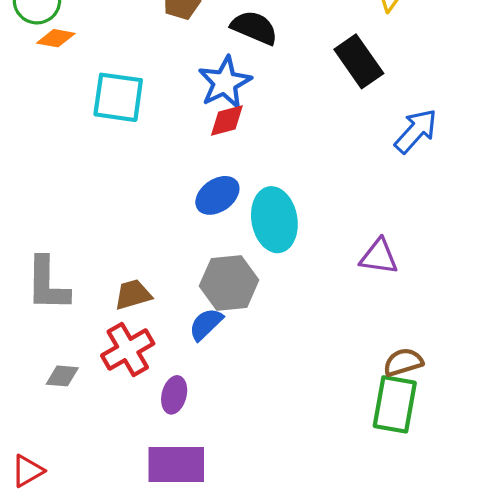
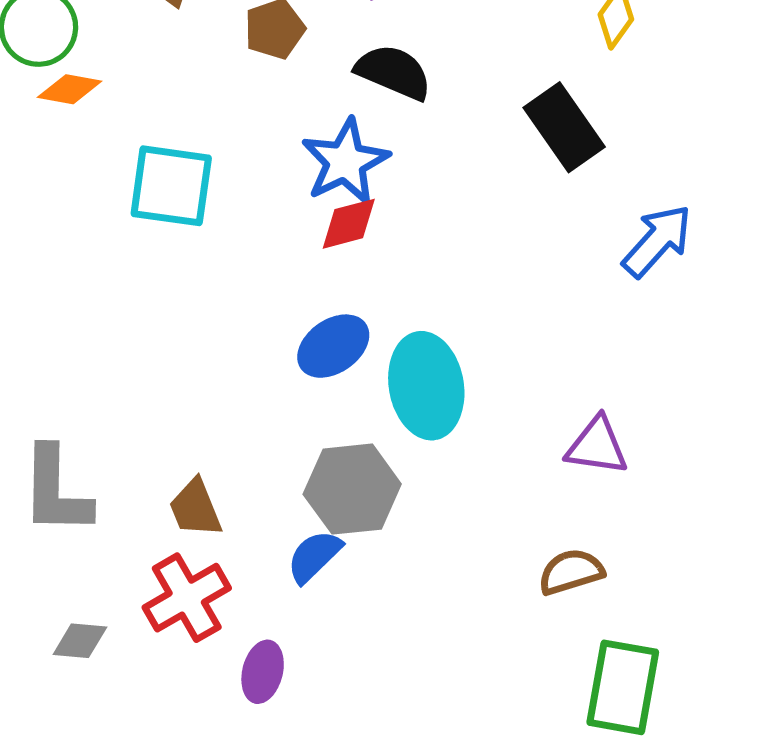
brown trapezoid: (133, 295) -> (195, 508), turned -96
brown semicircle: (403, 362) -> (571, 572), moved

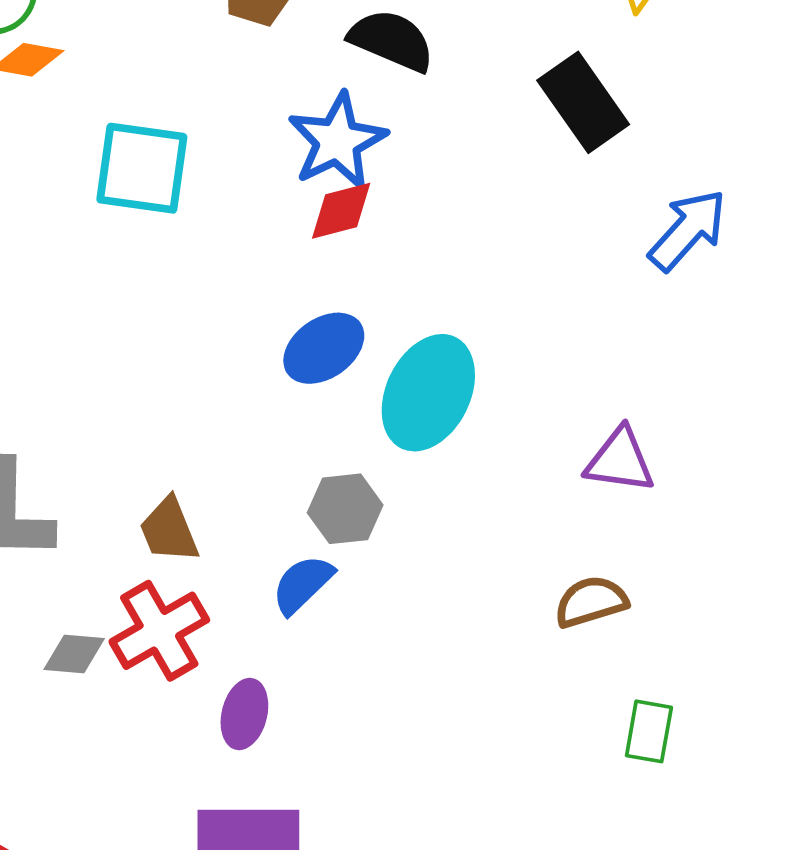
cyan ellipse: (426, 386) -> (428, 393), turned 36
gray hexagon: (352, 489) -> (345, 509), size x0.7
gray diamond: (80, 641) -> (74, 654), moved
green rectangle: (623, 687) -> (649, 731), size x0.6

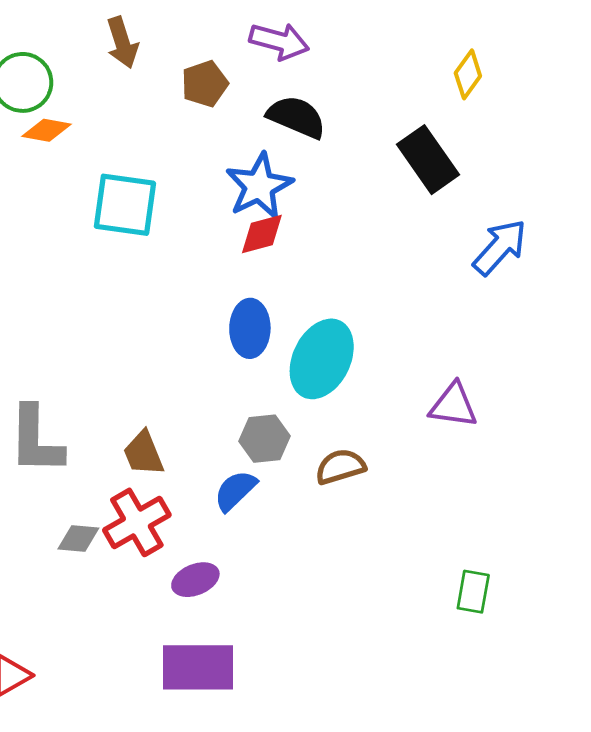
blue ellipse: (324, 348) -> (250, 328), turned -54
brown semicircle: (591, 602) -> (340, 467), moved
purple ellipse: (244, 714) -> (195, 580), turned 54

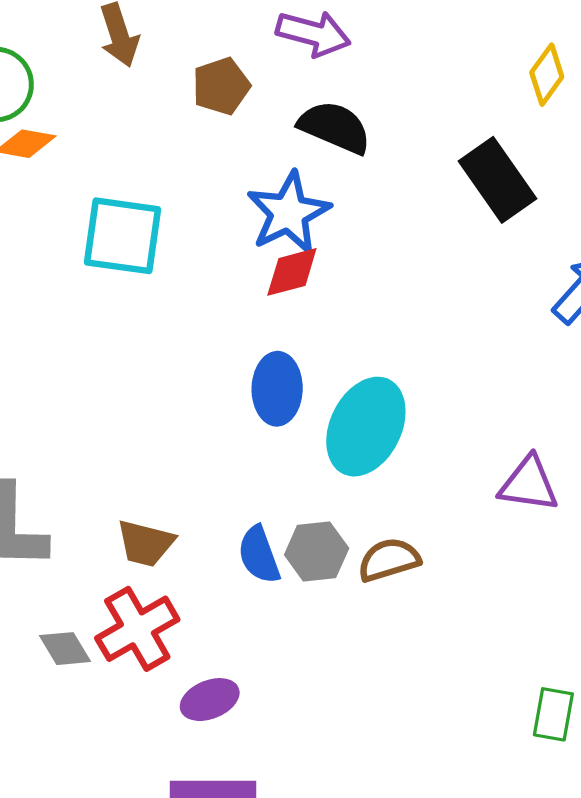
gray hexagon: (265, 439) -> (317, 552), moved
brown trapezoid: (144, 453) -> (146, 543), turned -54
blue semicircle: (235, 491) -> (259, 555), moved, turned -66
gray diamond: (78, 538) -> (65, 649), turned 54

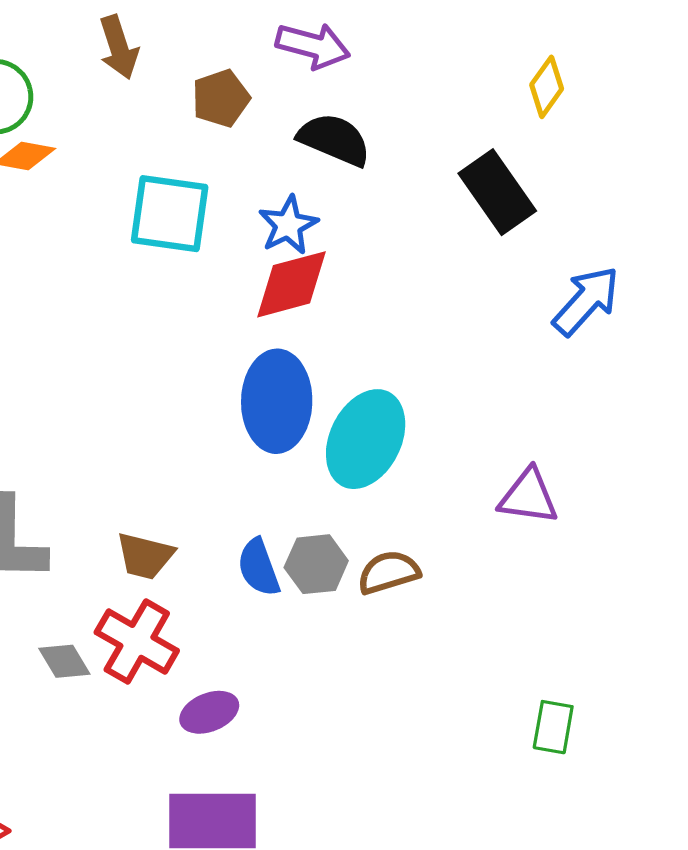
blue star: (289, 213) -> (288, 225), size x0.7
cyan square: (123, 236) -> (170, 214), moved
red diamond: (292, 272) -> (292, 284), size x1.4
blue ellipse: (277, 389) -> (277, 401), size x1.4
red cross: (137, 629) -> (137, 641), turned -30

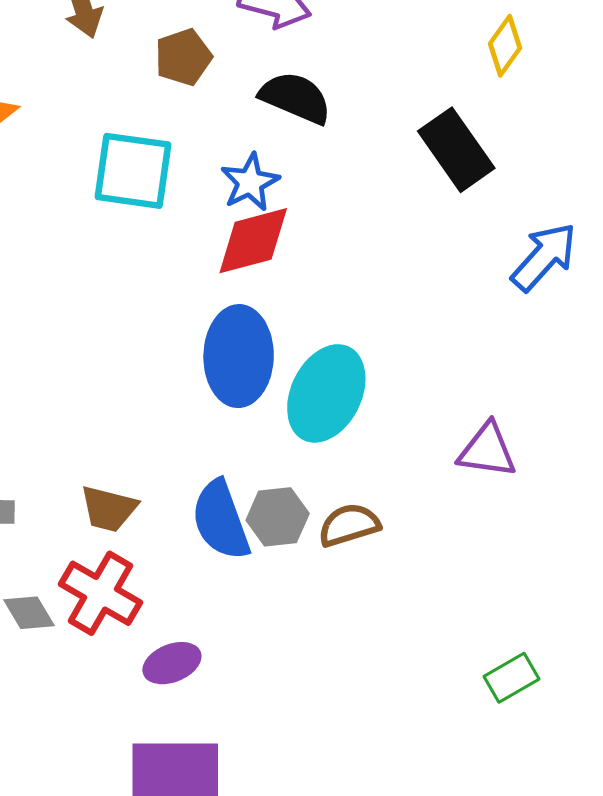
blue semicircle: (259, 567) -> (221, 520), size x1.4
green rectangle: (553, 727) -> (512, 678), turned 50

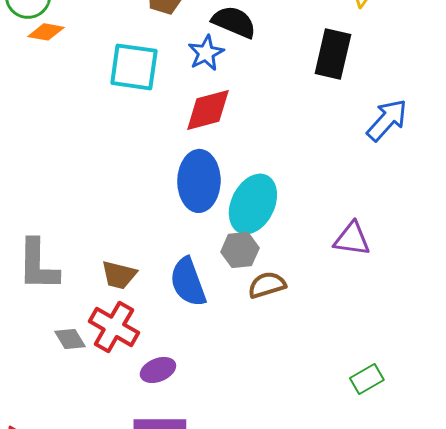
black rectangle: (456, 150) -> (333, 54), turned 48
blue star: (250, 182) -> (206, 53), moved
gray hexagon: (278, 517) -> (240, 250), moved

